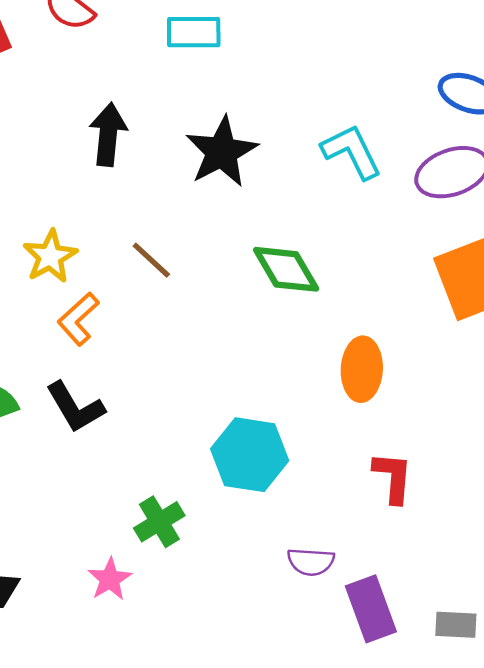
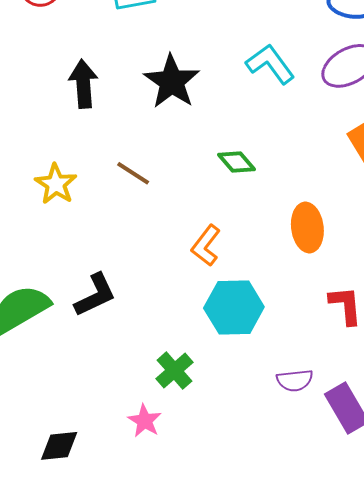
green diamond: (286, 269) -> (236, 162), size x0.7
orange L-shape: (78, 319) -> (206, 246), moved
black L-shape: (75, 407) -> (95, 295), turned -75

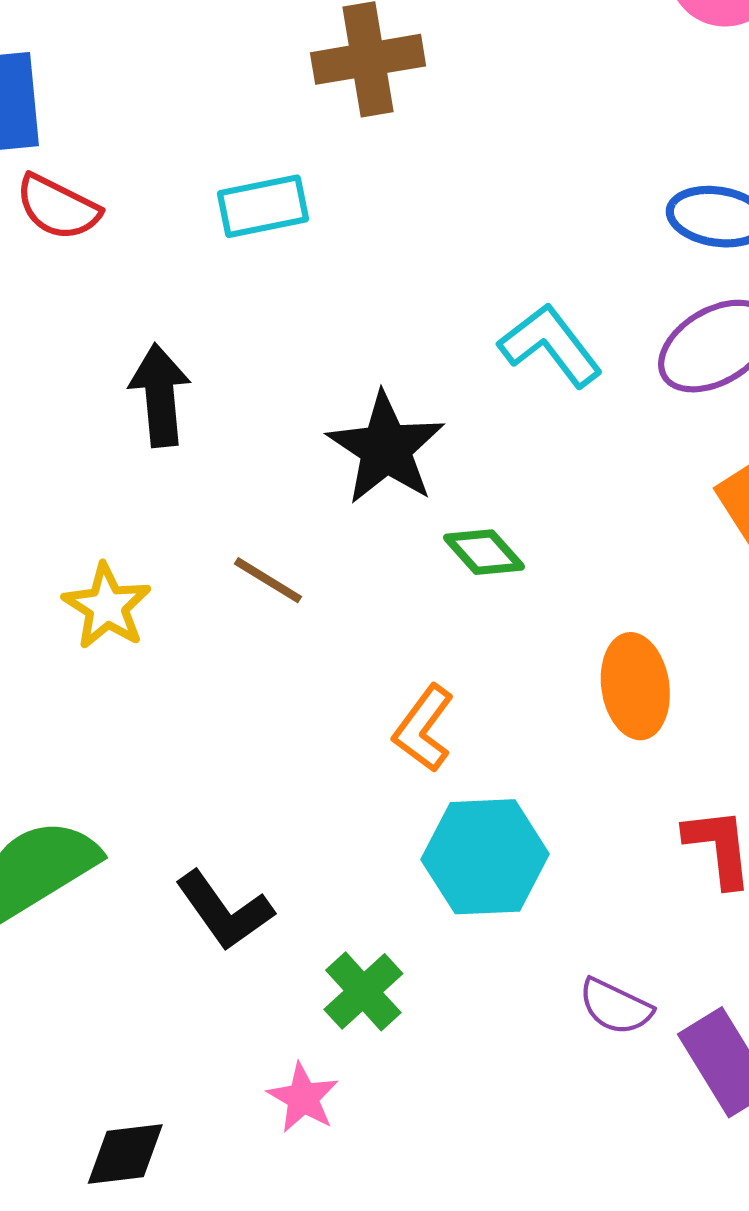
black star: (172, 82) -> (386, 448), moved
black L-shape: (95, 295) -> (224, 911), moved, turned 81
purple semicircle: (295, 380) -> (615, 1007), turned 33

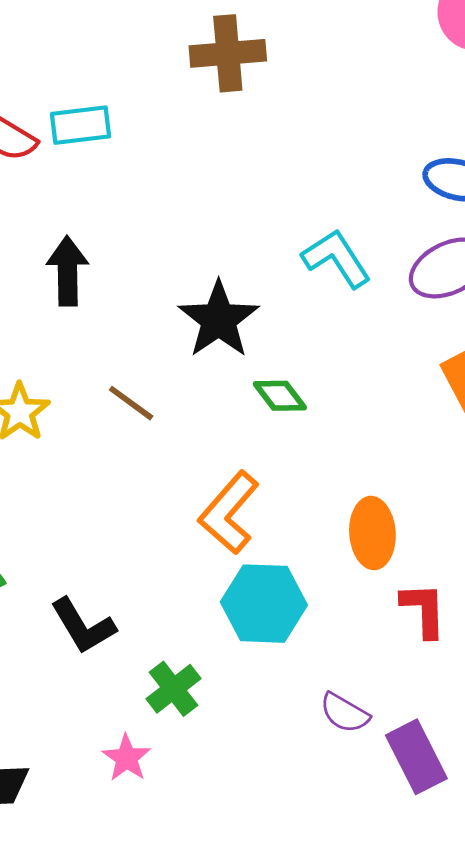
cyan rectangle: (263, 206) -> (81, 125), moved
orange ellipse: (635, 686) -> (372, 533), moved
orange L-shape: (424, 728) -> (229, 513), size x1.4

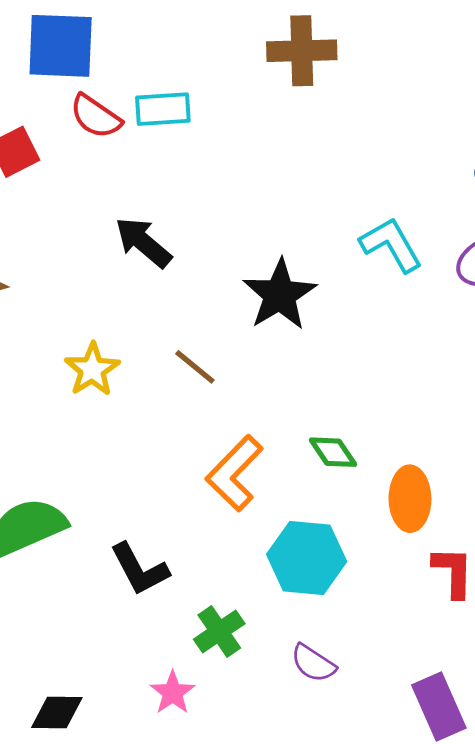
black arrow: (68, 271) -> (143, 242), turned -52
green diamond: (280, 396) -> (333, 452), moved
orange L-shape: (229, 513) -> (234, 473), moved
purple semicircle: (345, 713) -> (313, 663), moved

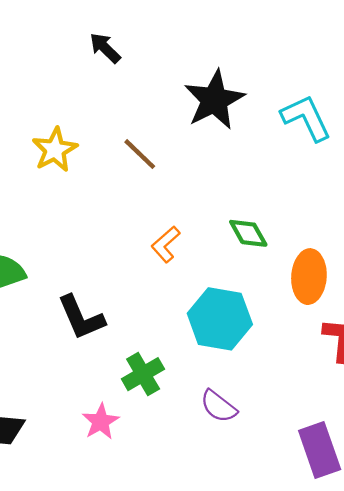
black arrow: (143, 242) -> (105, 48), size x0.7
cyan L-shape: (391, 245) -> (306, 118), moved
orange L-shape: (234, 473) -> (166, 244), size x0.6

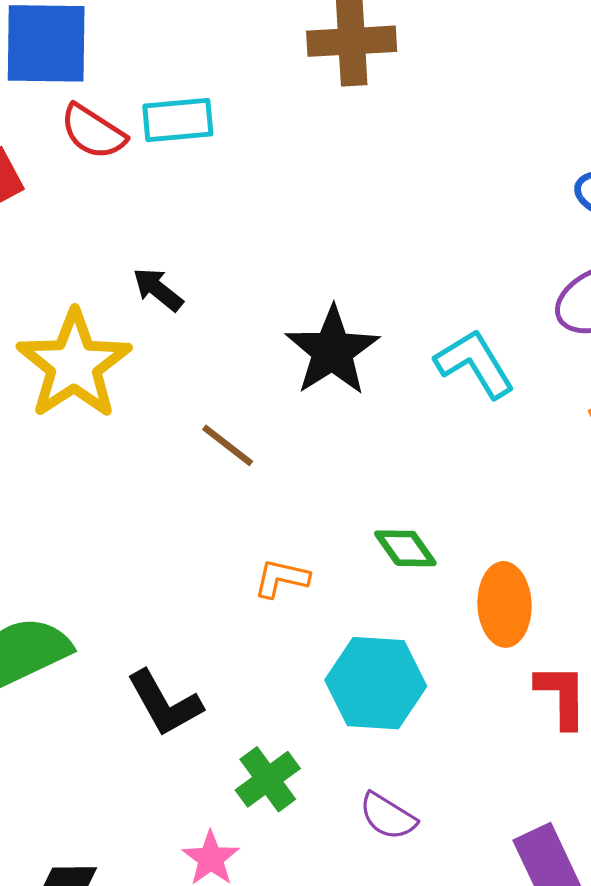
yellow star: (55, 150) -> (74, 365), moved, size x1.6
orange L-shape: (166, 244) -> (281, 578), turned 60

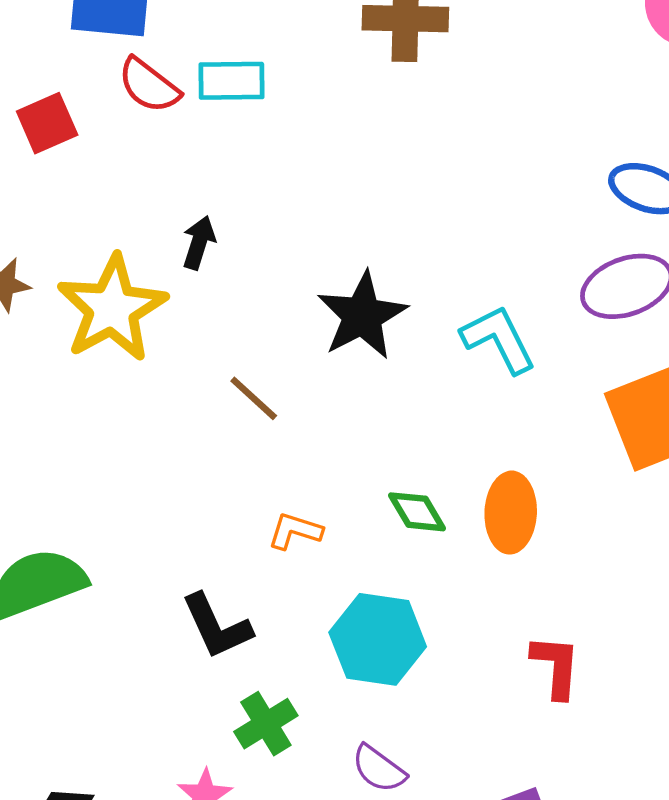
black arrow: (158, 289) -> (199, 243), turned 64
orange ellipse: (505, 604) -> (511, 513), moved
black L-shape: (164, 703) -> (217, 626), moved

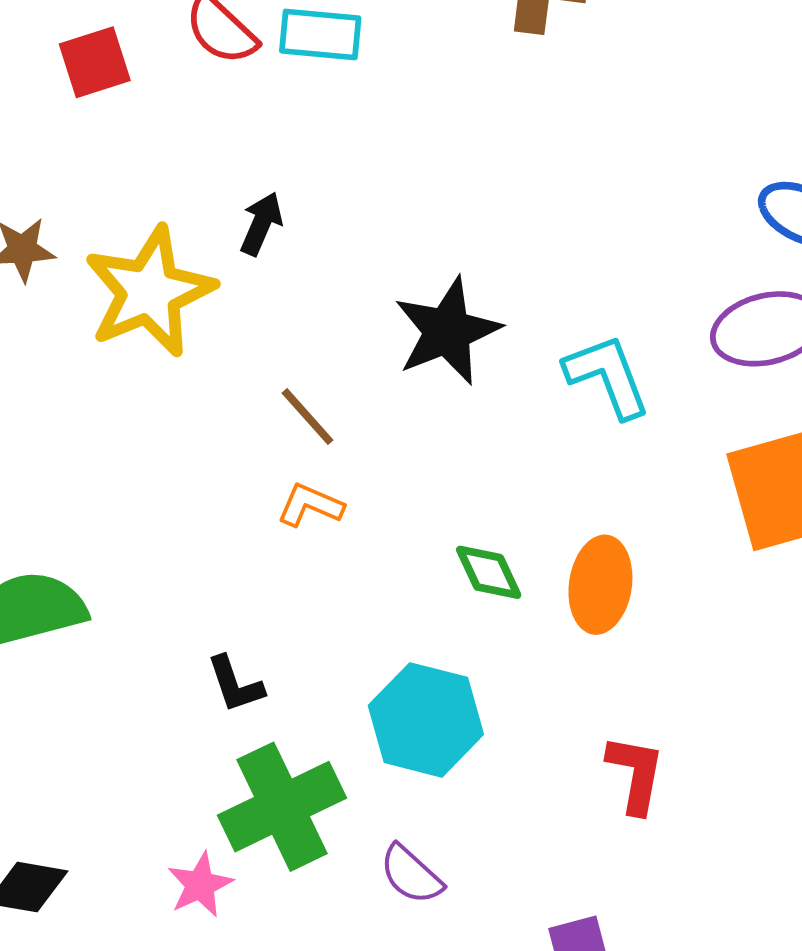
orange L-shape: (295, 531) -> (310, 505), moved
black L-shape: (217, 626) -> (235, 684), size x0.7
green cross: (266, 724) -> (282, 807), size x1.6

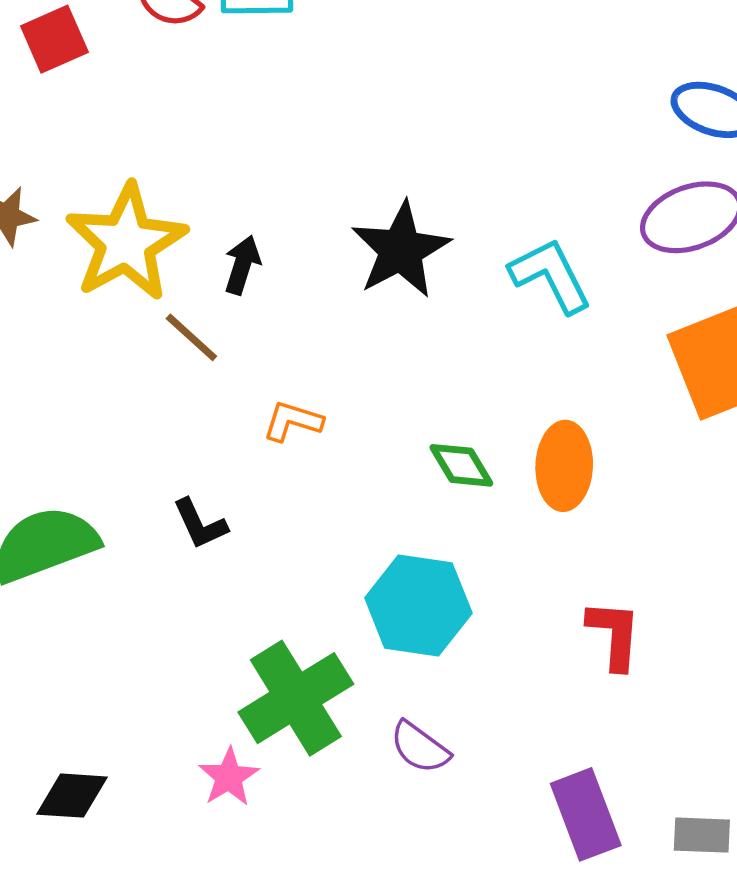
black arrow: (261, 224) -> (242, 265), moved
brown line: (308, 417) -> (191, 337), moved
black L-shape: (235, 684) -> (200, 524), moved

